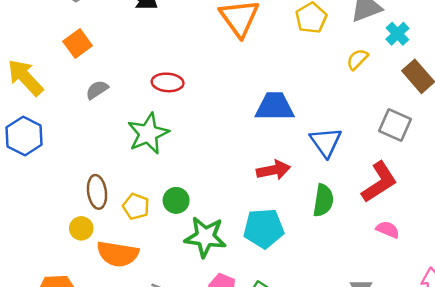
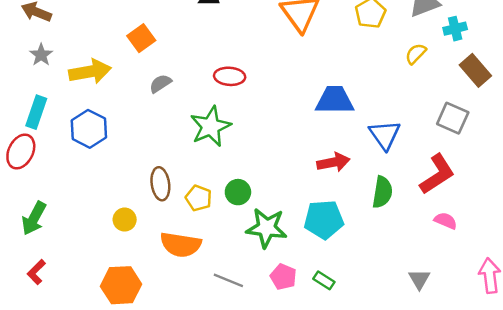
cyan cross: (397, 34) -> (455, 29), turned 30
yellow arrow: (25, 78) -> (90, 72), turned 123
yellow circle: (81, 228) -> (125, 220), moved

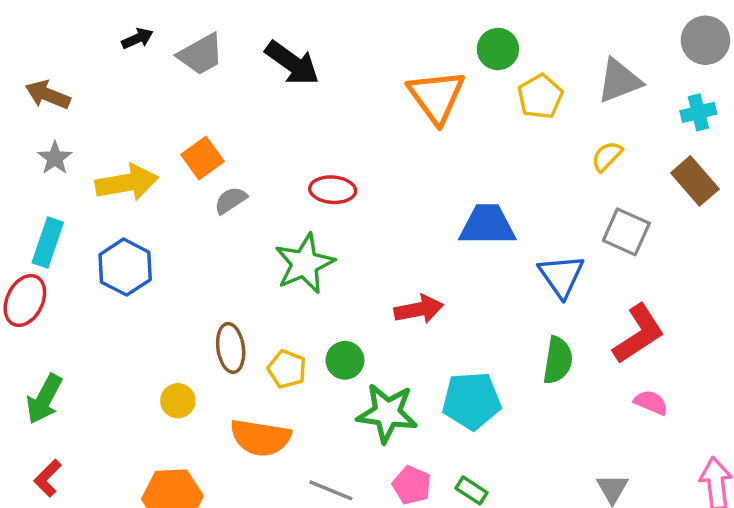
cyan cross: (455, 29) -> (698, 112), moved
orange square: (141, 38) -> (203, 158), moved
gray square: (453, 118) -> (626, 232), moved
red arrow: (333, 162) -> (419, 309), moved

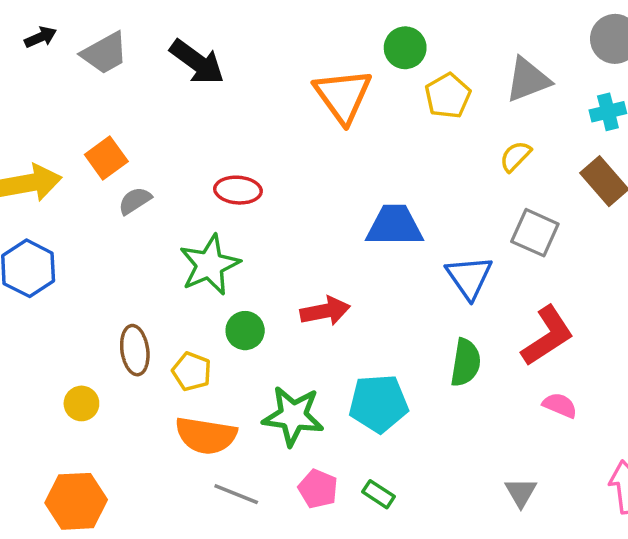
green circle: (345, 360) -> (245, 331), moved
orange semicircle: (261, 438) -> (206, 435), moved

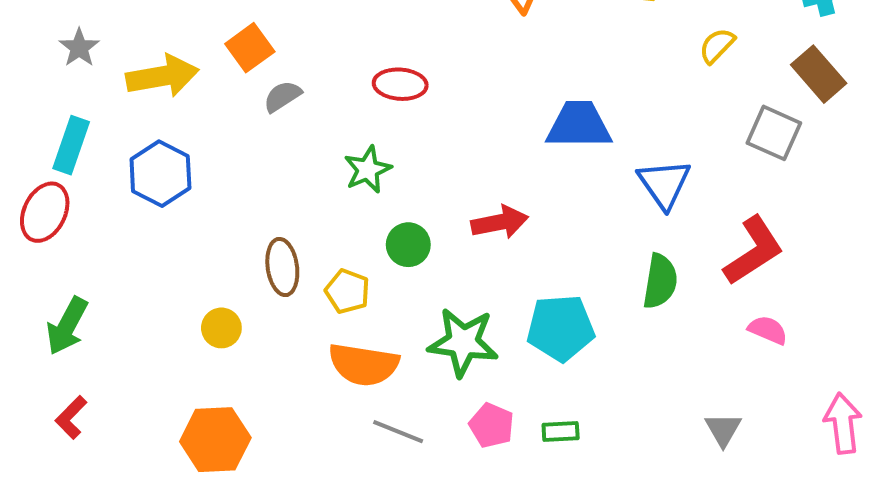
gray square: (535, 233) -> (774, 133), moved
green star: (210, 265) -> (368, 170), size x0.7
green rectangle: (378, 494) -> (561, 432), turned -36

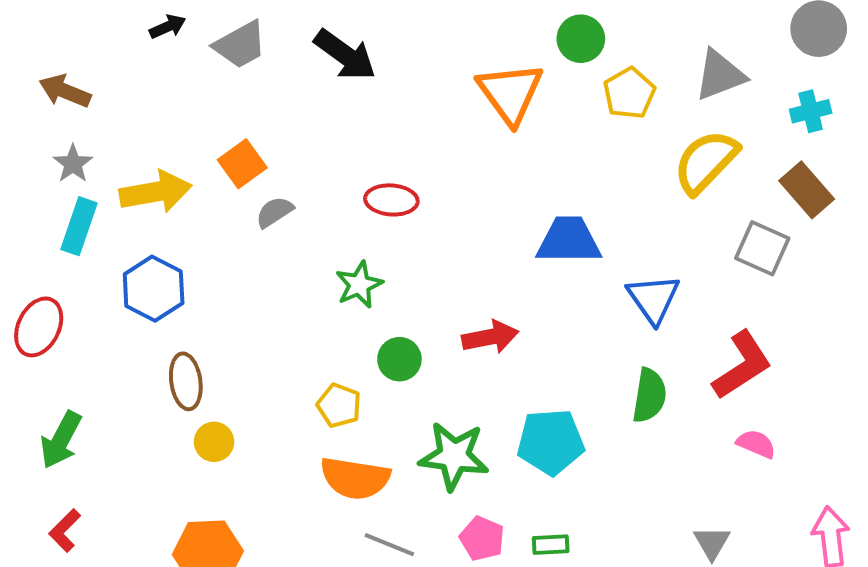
yellow semicircle: (717, 46) -> (706, 162), size x1.8
cyan rectangle: (71, 145) -> (79, 226), moved
brown ellipse: (282, 267) -> (186, 381), moved

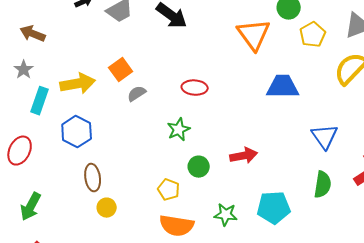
gray star: (73, 164) -> (24, 70), moved
blue trapezoid: (569, 240) -> (283, 87), moved
green star: (454, 456) -> (226, 215), size x0.7

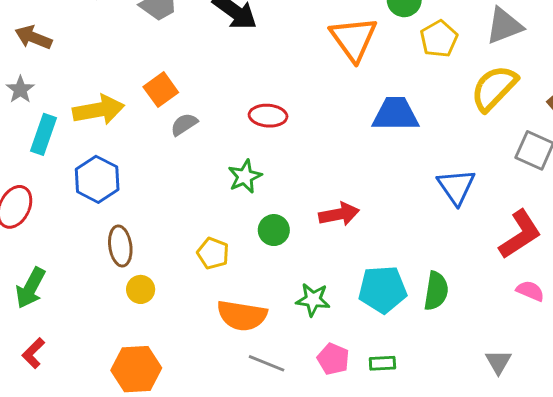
green semicircle: (323, 185) -> (436, 291), moved
yellow pentagon: (169, 190) -> (213, 253), moved

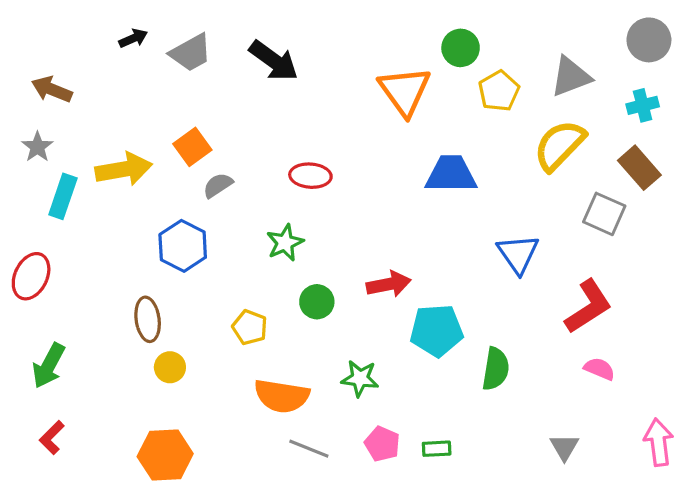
blue hexagon: (97, 179) -> (183, 246), moved
cyan pentagon: (382, 289) -> (437, 331), moved

